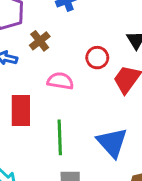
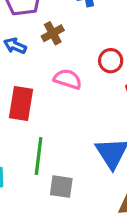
green line: (60, 137) -> (39, 156), moved

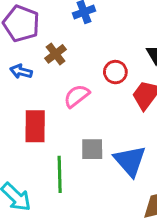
pink semicircle: (68, 79) -> (77, 96), turned -48
gray square: (61, 187) -> (92, 149), moved

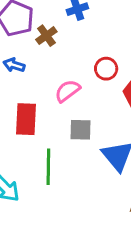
brown cross: (56, 54) -> (46, 36), moved
gray square: (92, 149) -> (81, 130), moved

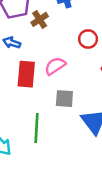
red circle: (106, 69) -> (88, 39), moved
red rectangle: (26, 119) -> (26, 74), moved

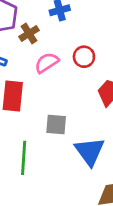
pink semicircle: (55, 66) -> (47, 63), moved

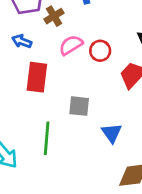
red circle: (84, 57) -> (100, 51), moved
blue triangle: (90, 151) -> (112, 133), size x0.7

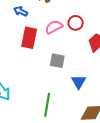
pink semicircle: (71, 45) -> (54, 27), moved
green line: (47, 138) -> (47, 105), moved

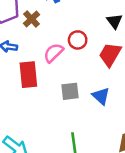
blue triangle: (79, 82) -> (101, 96), moved

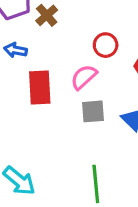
pink semicircle: (53, 53) -> (84, 77), moved

